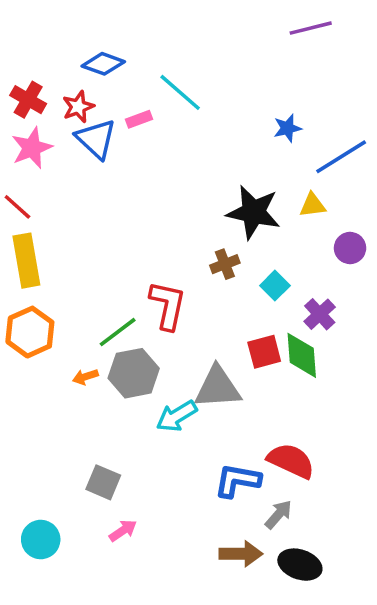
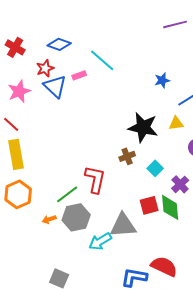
red cross: (28, 100) -> (15, 47), moved

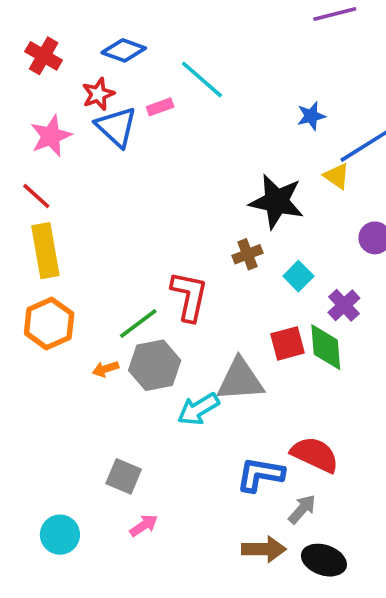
yellow triangle: (176, 123) -> (337, 176), moved, turned 42

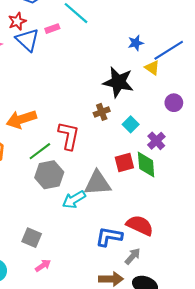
blue star: (311, 116) -> (136, 43), moved
orange arrow: (105, 369) -> (21, 119), moved, size x2.0

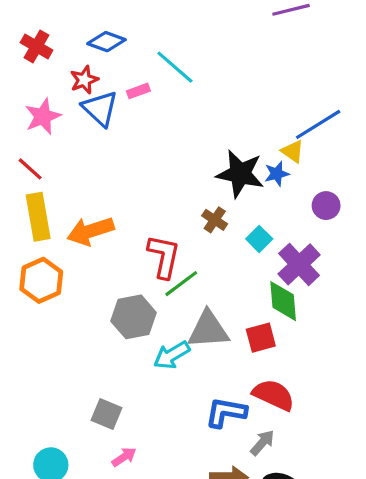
blue star: (136, 43) -> (277, 174), moved
brown cross: (102, 112) -> (215, 220), turned -35
purple cross: (156, 141) -> (299, 264), size x1.5
green line: (40, 151) -> (181, 284), moved
red square: (124, 162) -> (261, 338), moved

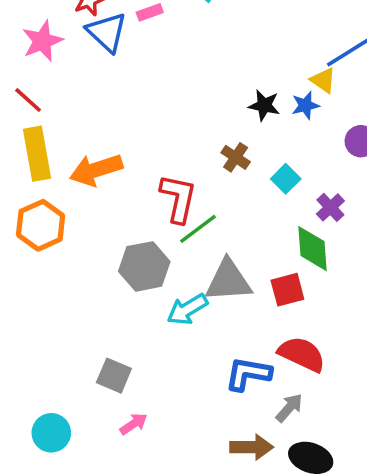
black star: (240, 174) -> (264, 105), size x0.6
purple cross: (299, 264) -> (330, 207), size x0.6

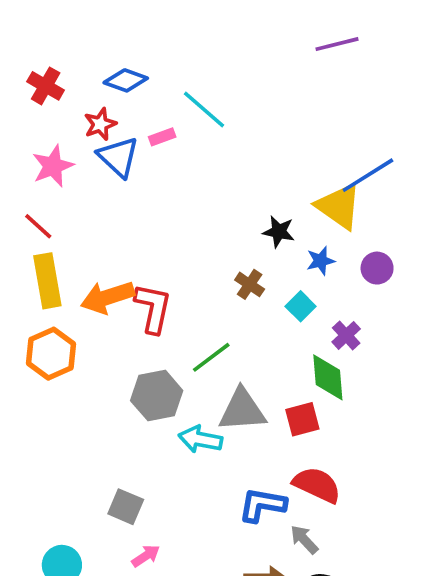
yellow triangle: (323, 80) -> (339, 206), size x1.8
blue star: (305, 105) -> (321, 261), moved
red L-shape: (178, 198) -> (153, 308), moved
cyan arrow: (187, 309) -> (200, 439), turned 42
gray arrow: (289, 408) -> (304, 539), turned -84

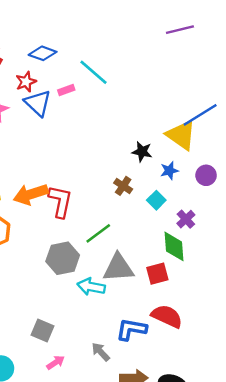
gray arrow: (304, 539) -> (101, 352), moved

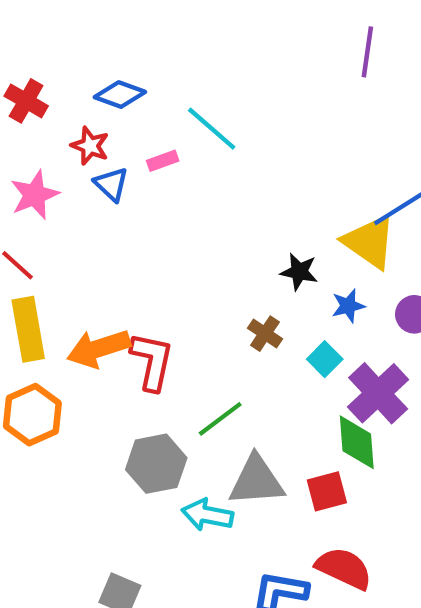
purple line: (180, 30) -> (367, 52), turned -68
red star: (26, 82) -> (90, 146), turned -30
blue triangle: (38, 103) -> (111, 184), size x0.7
purple cross: (186, 219) -> (378, 393), size x1.8

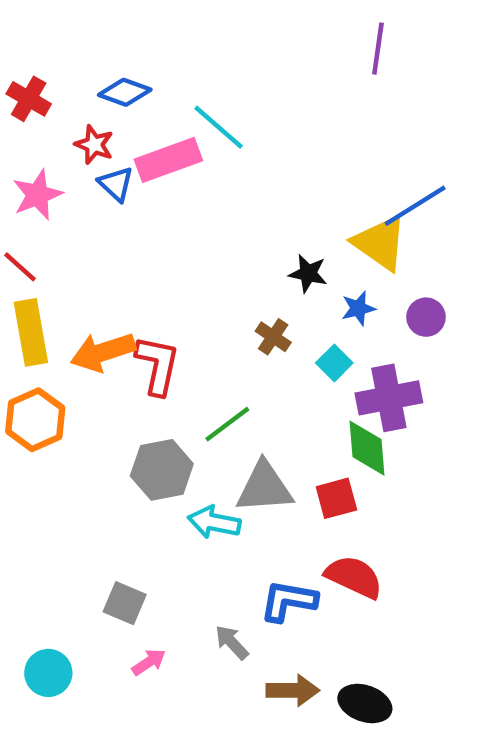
pink rectangle: (163, 161) -> (168, 160), size x2.0
purple cross: (378, 393) -> (389, 398), turned 32

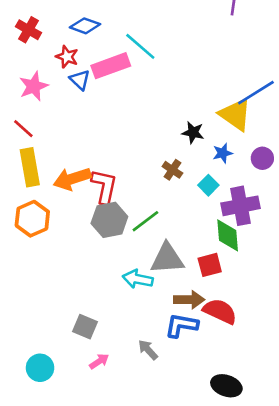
gray hexagon: (162, 470) -> (109, 220), moved
brown arrow: (293, 690) -> (189, 300), moved

